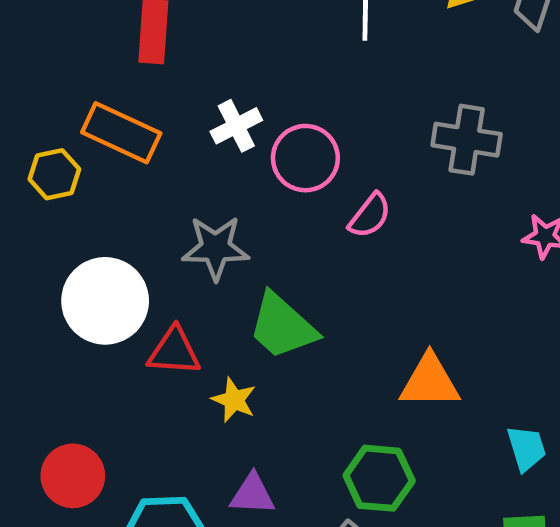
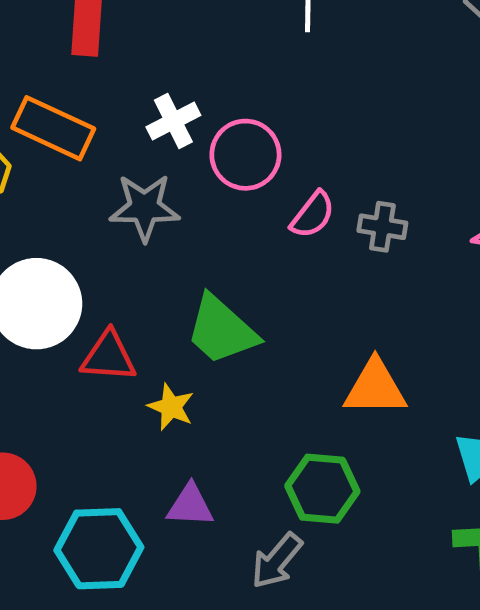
gray cross: (467, 140) -> (382, 227), moved, size x0.7
gray star: (216, 248) -> (145, 208), moved

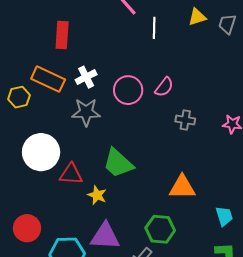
white cross: (173, 121) -> (86, 77), moved
pink semicircle: (313, 215) -> (164, 87), moved
purple triangle: (190, 505) -> (105, 236), size x1.5

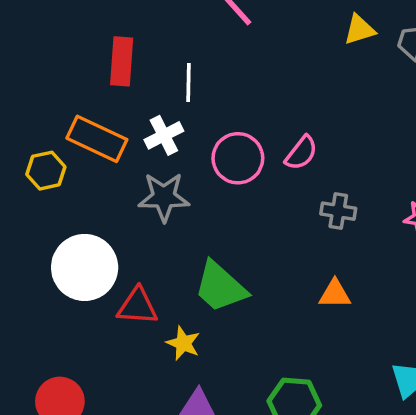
white line: (154, 28) -> (189, 82), moved
orange triangle: (182, 187) -> (335, 294), moved, size x0.7

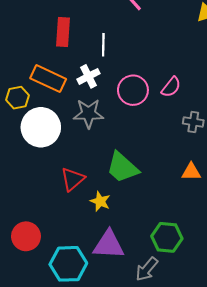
white circle: (85, 267) -> (41, 127), moved
red triangle: (137, 306) -> (73, 179), turned -45

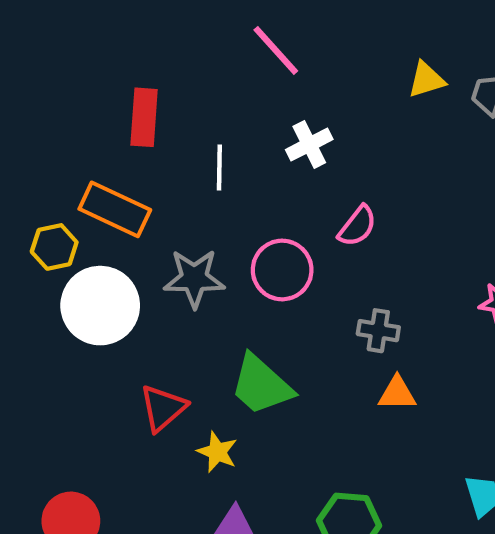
white line: (103, 45) -> (219, 168), moved
white cross: (88, 76) -> (309, 145), moved
pink circle: (133, 90) -> (282, 270), moved
gray cross: (193, 122) -> (378, 331), moved

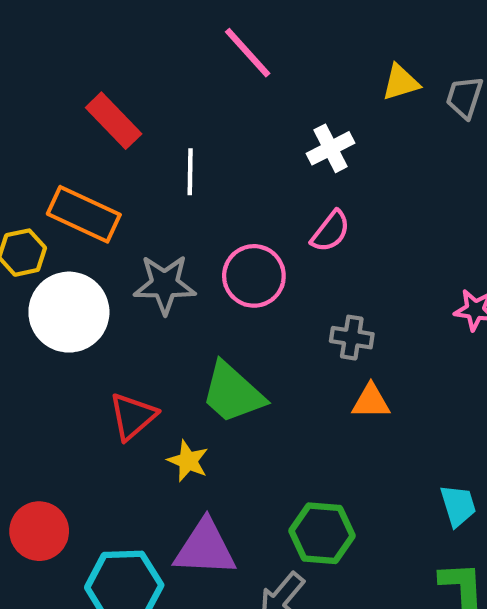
red rectangle: (144, 117) -> (114, 121), turned -48
white cross: (309, 145) -> (331, 148), moved

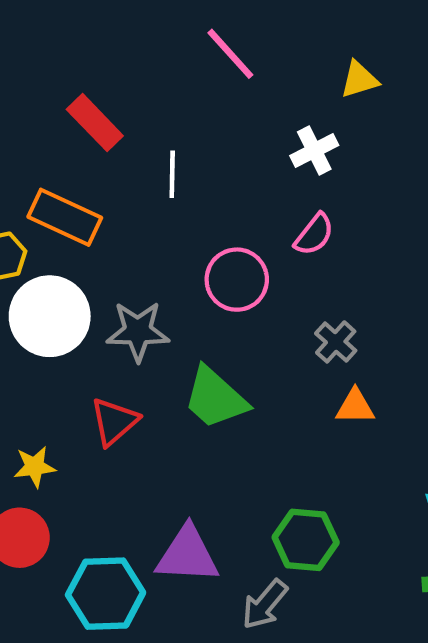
yellow triangle: (401, 82) -> (359, 80), moved
gray star: (165, 284) -> (138, 331), moved
gray cross: (352, 338) -> (336, 342), turned 33
yellow star: (188, 461) -> (35, 467), moved, turned -30

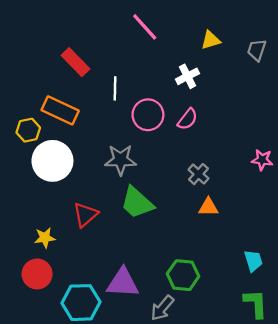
pink circle: (237, 280) -> (148, 115), moved
gray star: (138, 331) -> (121, 160), moved

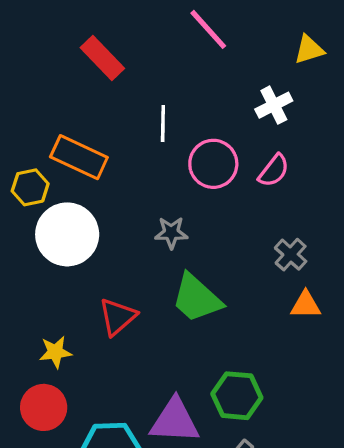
red rectangle: (75, 62) -> (102, 58), moved
gray star: (121, 160) -> (171, 233), size x0.7
green hexagon: (183, 275) -> (237, 396), moved

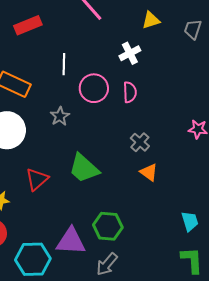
red rectangle: (102, 58) -> (28, 25), turned -68
pink semicircle: (274, 171) -> (130, 92), turned -40
gray star: (171, 233) -> (60, 116), moved, turned -30
orange triangle: (306, 305) -> (149, 172), turned 36

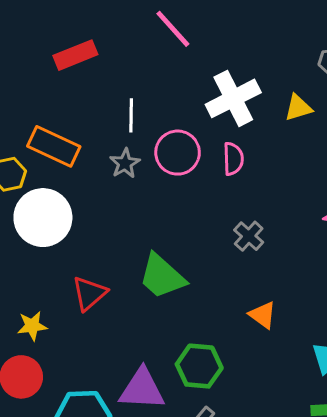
yellow triangle: (151, 20) -> (298, 108), moved
white cross: (130, 53) -> (233, 98), size x1.6
gray star: (60, 116) -> (125, 163), moved
orange triangle: (149, 172) -> (263, 315), moved

